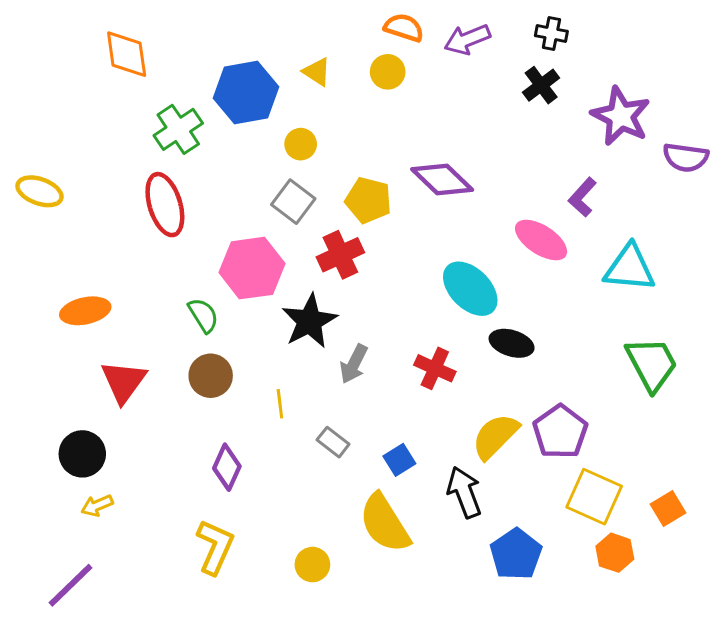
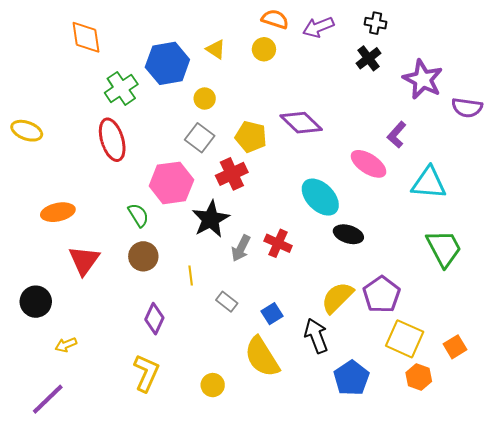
red cross: (435, 368) -> (278, 243), moved
black circle: (82, 454) -> (36, 302), moved

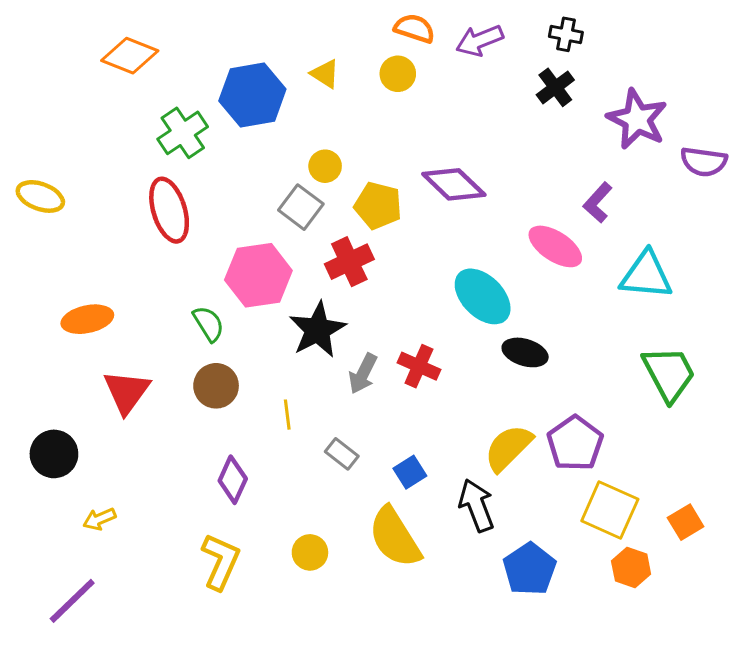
orange diamond: (86, 37) -> (130, 56), turned -60
yellow circle: (205, 99) -> (325, 166), moved
yellow circle: (213, 385) -> (310, 552), moved

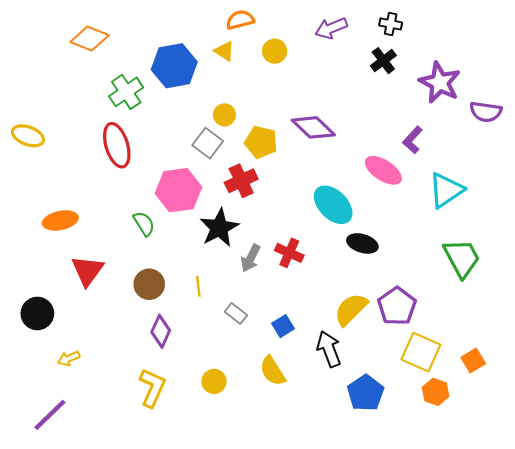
orange semicircle: (414, 28) -> (240, 20), moved, turned -32
cyan triangle: (646, 275) -> (446, 190), turned -39
brown circle: (216, 386) -> (149, 284), moved
yellow semicircle: (395, 537) -> (273, 371), size x0.7

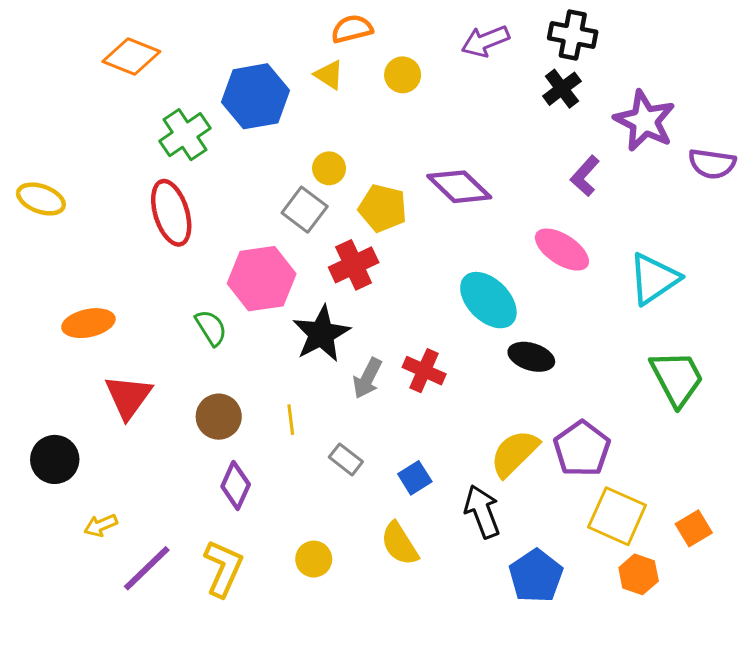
black cross: (391, 24) -> (573, 35), size x1.4
purple L-shape: (413, 140) -> (585, 176), moved
purple line: (50, 415) -> (147, 568), moved

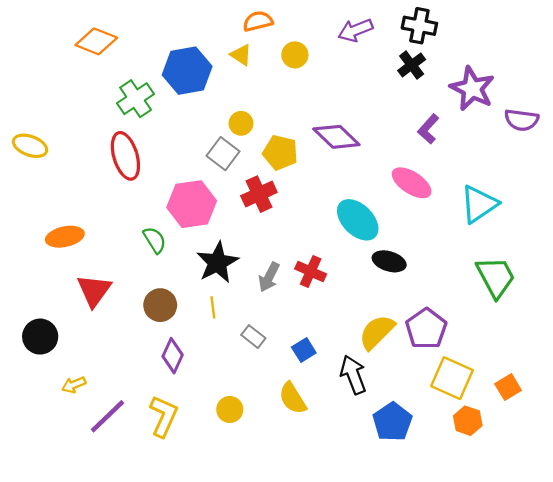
black star: (321, 334) -> (217, 262), moved

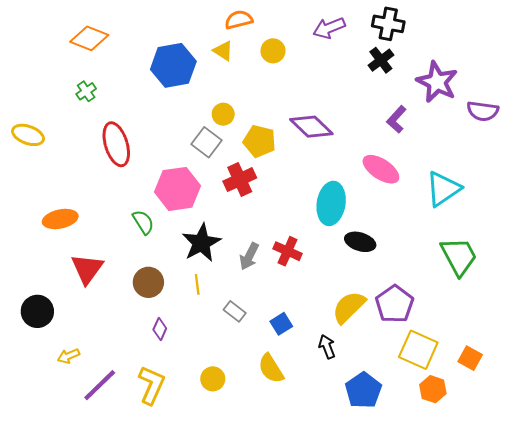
green cross: (136, 99) -> (86, 91), moved, size x0.6
cyan ellipse: (358, 220) -> (331, 203), turned 54
purple diamond: (173, 356) -> (160, 329), size x0.7
black arrow: (353, 375) -> (327, 347), size x0.7
orange square: (508, 387) -> (470, 358), turned -30

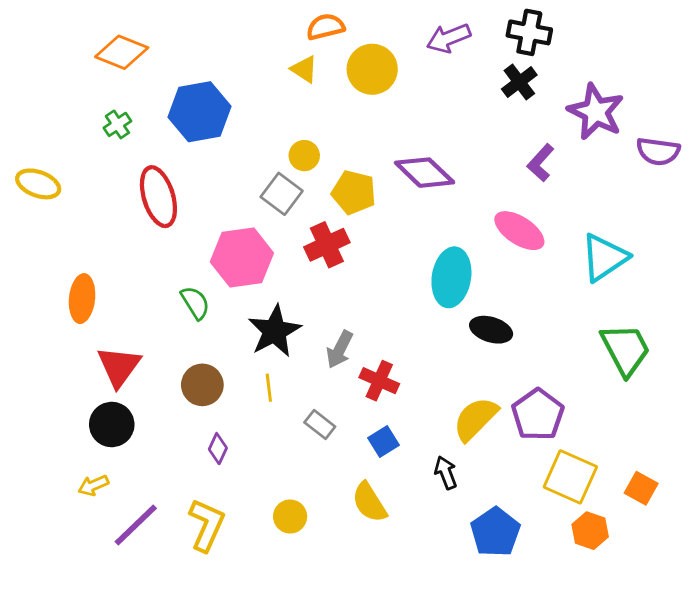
yellow circle: (273, 51) -> (372, 69), size x1.5
blue hexagon: (173, 65) -> (199, 112), moved
orange ellipse: (60, 219) -> (82, 299), turned -72
red cross: (288, 251) -> (379, 381), moved
black circle: (37, 311) -> (112, 425), moved

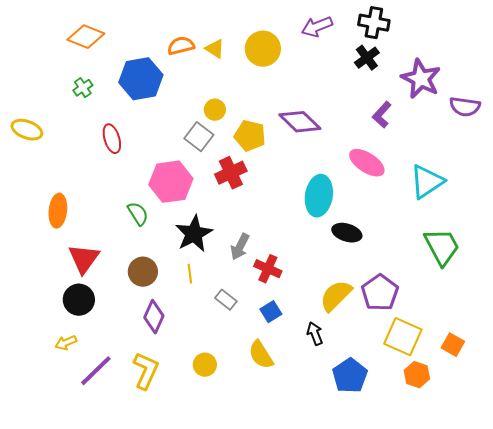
orange semicircle: (325, 27) -> (181, 46), moved
red ellipse: (158, 197) -> (112, 139), size x0.7
purple diamond: (218, 449) -> (154, 317), size x1.5

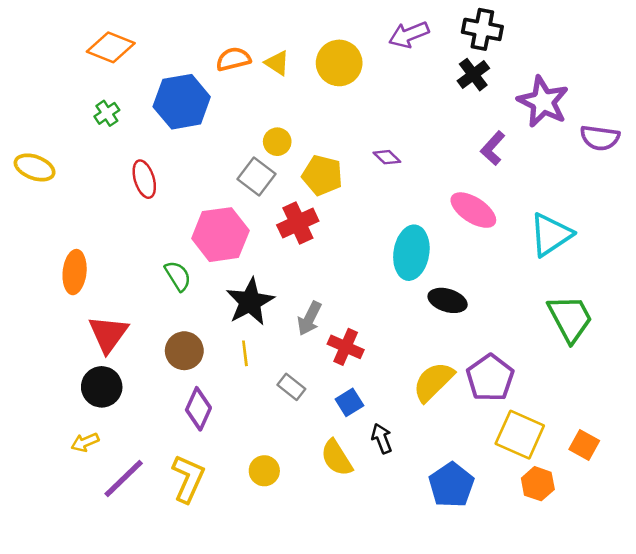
purple diamond: (300, 122) -> (387, 157), size x0.5
black arrow: (315, 334) -> (382, 438), moved

